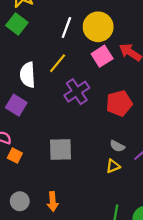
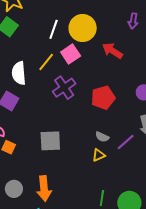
pink square: (102, 56) -> (71, 54), moved
orange arrow: (53, 201) -> (44, 189), size x1.4

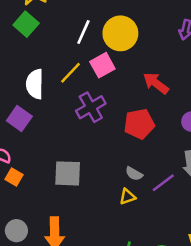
red arrow: (112, 51) -> (156, 83), moved

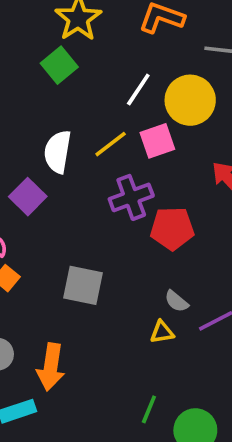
red pentagon: (139, 124) -> (172, 228), moved

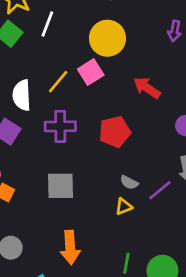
white line: (138, 90) -> (47, 24), moved
purple cross: (131, 197) -> (60, 126), moved, turned 32
orange arrow: (51, 367) -> (70, 247), moved

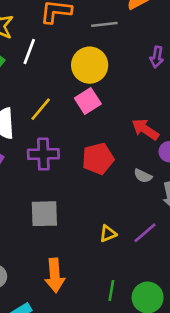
pink square: (91, 72) -> (88, 101), moved
red arrow: (147, 88) -> (145, 129), moved
gray semicircle: (129, 182) -> (143, 176), moved
purple line: (160, 190) -> (145, 233), moved

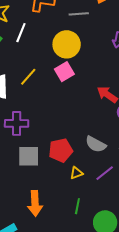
purple cross: (43, 154) -> (17, 123), moved
red pentagon: (98, 159) -> (61, 150), moved
gray semicircle: (143, 176) -> (96, 144), moved, size x1.5
green line: (111, 290) -> (77, 206), moved

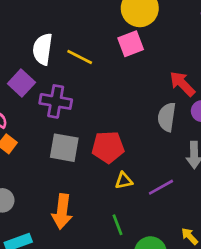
yellow line: (28, 77) -> (80, 57), moved, turned 66
gray semicircle: (96, 144) -> (167, 117), moved, turned 60
green line: (77, 206) -> (118, 225), turned -42

